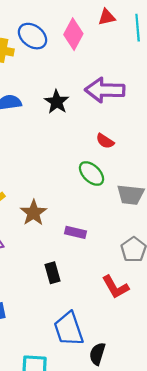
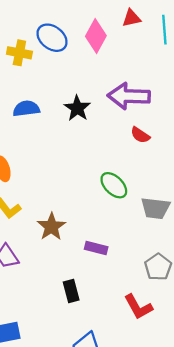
red semicircle: (105, 141) -> (140, 135), moved

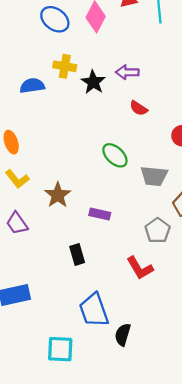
yellow cross: (19, 53) -> (65, 66), moved
purple arrow: (129, 96) -> (127, 72), size x0.6
black star: (77, 108) -> (93, 82), moved

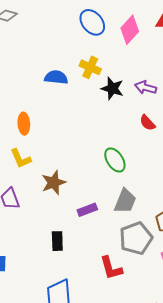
black star: (93, 82) -> (112, 88), turned -30
gray trapezoid: (154, 176) -> (125, 201), moved, turned -88
purple rectangle: (100, 214) -> (87, 210), turned -48
gray pentagon: (158, 231) -> (136, 238), size x1.4

